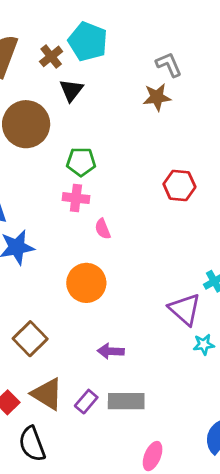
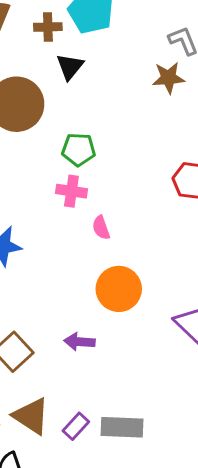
brown cross: (51, 56) -> (48, 27), turned 35
orange circle: (86, 283) -> (119, 289), moved
purple arrow: (111, 351) -> (79, 342), moved

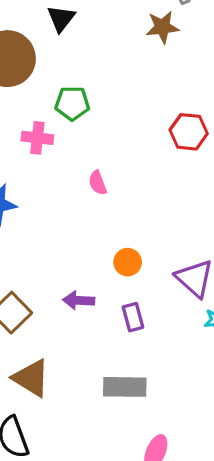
pink cross: (71, 191) -> (37, 138), moved
orange circle: (119, 289) -> (128, 262), moved, size x0.6
purple rectangle: (76, 426) -> (133, 317), moved, turned -56

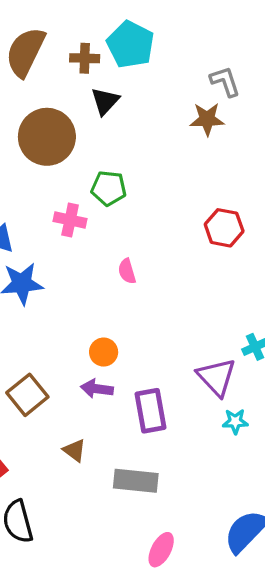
orange circle: (128, 262) -> (104, 352), moved
purple rectangle: (133, 317) -> (150, 411), size x1.5
brown triangle: (31, 378) -> (74, 450), moved, size x0.6

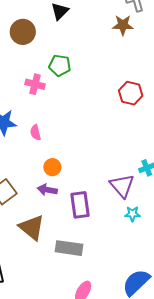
brown circle: (47, 137) -> (23, 32), size x0.7
pink semicircle: (127, 271) -> (36, 132), moved
brown triangle: (74, 450) -> (32, 228), size x1.8

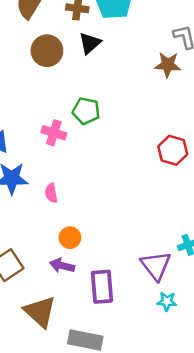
brown circle: (23, 32) -> (47, 51), moved

